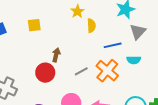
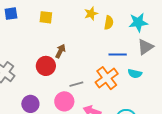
yellow semicircle: (91, 26) -> (109, 23), moved
gray line: (81, 71) -> (76, 84), moved

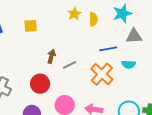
gray triangle: (145, 47) -> (134, 36), turned 42
red circle: (46, 66) -> (40, 84), moved
gray line: (76, 84) -> (70, 65), moved

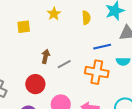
yellow star: (74, 14) -> (54, 14), moved
orange cross: (102, 74) -> (97, 72), turned -30

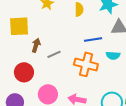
yellow square: (24, 27) -> (19, 26), moved, size x1.5

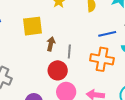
gray line: (54, 54) -> (69, 52), turned -56
red circle: (24, 72) -> (58, 70), moved

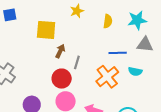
orange cross: (102, 59) -> (107, 77), turned 30

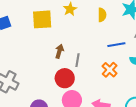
yellow square: (46, 30) -> (42, 19), moved
orange cross: (107, 77) -> (110, 70), size x0.7

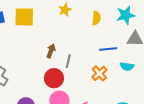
yellow square: (42, 19) -> (24, 17), moved

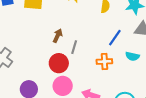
blue line: (108, 49) -> (115, 38), turned -54
orange cross: (99, 73) -> (104, 61), turned 35

